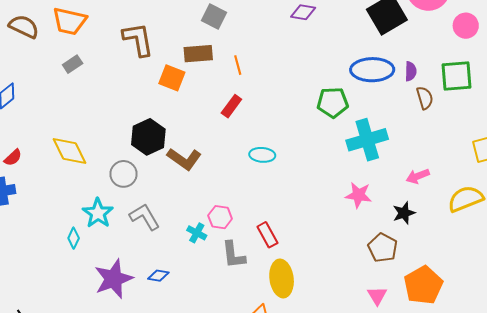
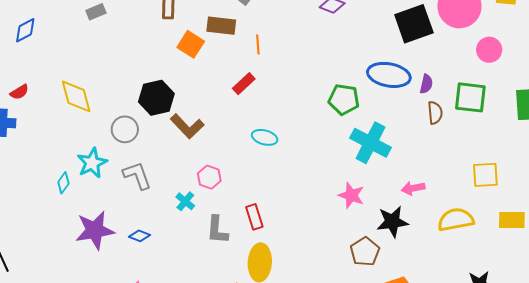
cyan cross: (367, 140) -> (371, 143), turned 33
black star: (404, 213) -> (392, 222), size x1.4
pink hexagon: (220, 217) -> (209, 177), moved

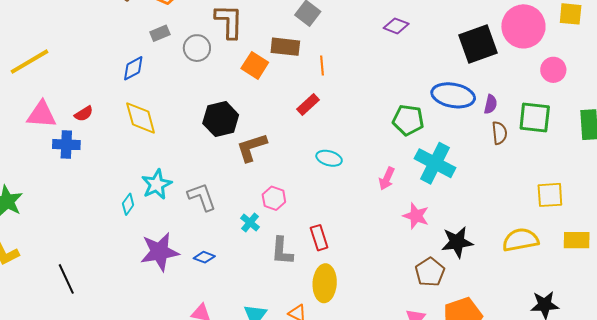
blue diamond: (25, 30) -> (133, 68), moved
brown L-shape: (187, 126) -> (252, 147), turned 116
gray circle: (125, 129) -> (197, 48), moved
pink arrow: (413, 188) -> (387, 179), moved, turned -55

